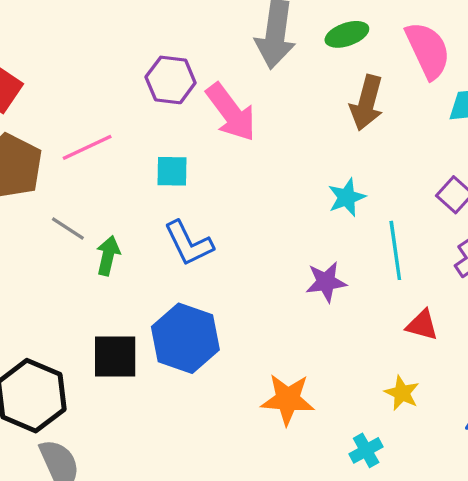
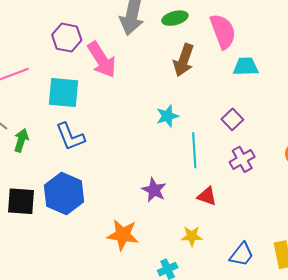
cyan square: (172, 171) -> (63, 93), size x1.6
purple star: (326, 282) -> (154, 190), moved, turned 30
yellow star: (402, 393) -> (192, 236), turned -30

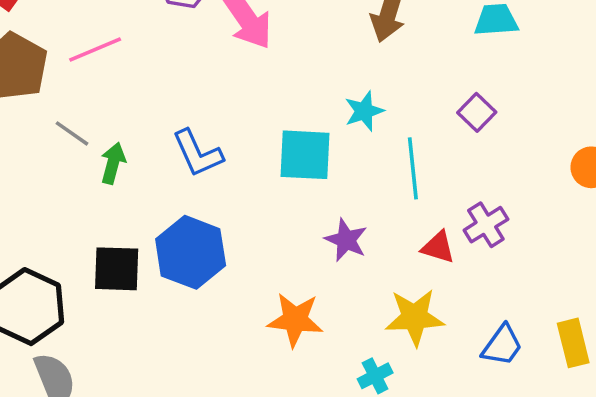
cyan square: (63, 93) -> (305, 155), moved
purple cross: (242, 159) -> (486, 225), moved
yellow star: (192, 236) -> (415, 317), size x1.6

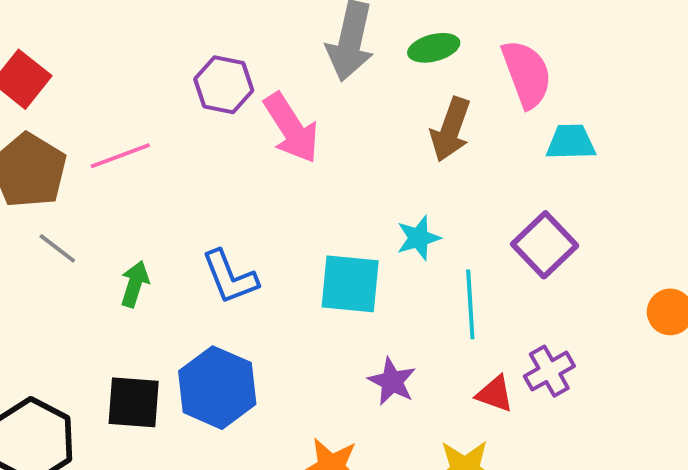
purple square: (477, 112) -> (545, 245), size x1.5
gray line: (72, 133) -> (57, 248), moved

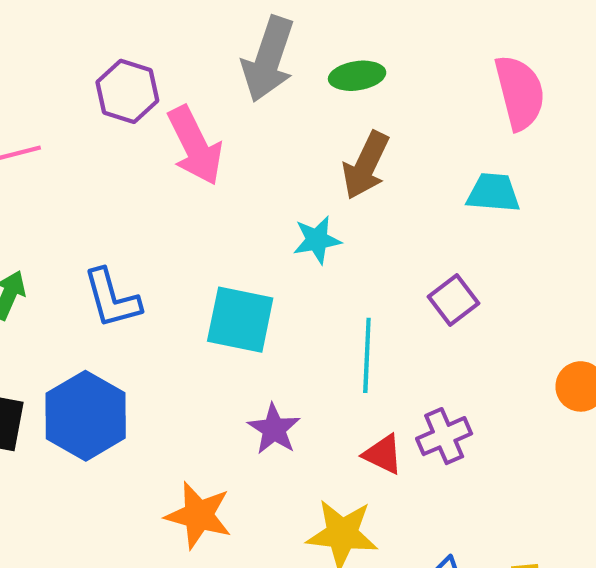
pink semicircle: (527, 74) -> (520, 92), moved
cyan star: (418, 238) -> (317, 240), moved
purple square: (545, 245) -> (454, 300), size x0.7

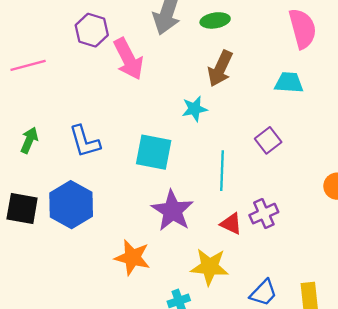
purple star: (274, 429) -> (172, 211), size x1.5

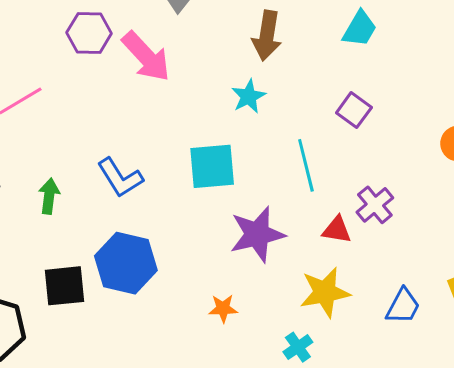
cyan trapezoid: (289, 83) -> (360, 29), turned 132
purple star: (172, 211) -> (257, 234), turned -30
orange star: (132, 257) -> (223, 308), size x0.6

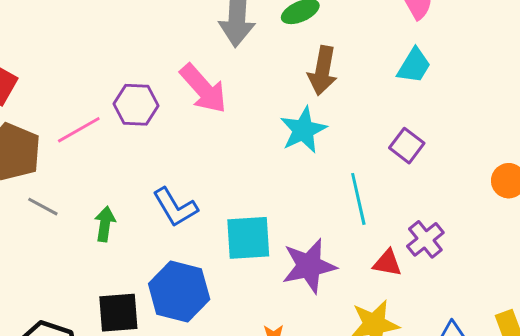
purple hexagon: (89, 33) -> (136, 105), moved
cyan star: (249, 96) -> (303, 130), size x1.4
cyan square: (212, 166) -> (248, 238), moved

